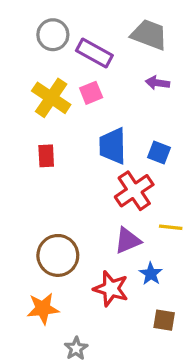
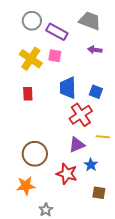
pink square: (91, 93) -> (55, 56), turned 32

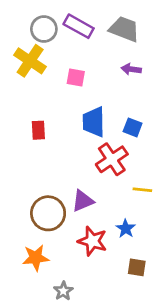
purple rectangle: (57, 32) -> (79, 26), moved
yellow cross: (31, 59) -> (30, 61), moved
purple triangle: (77, 145) -> (83, 201), moved

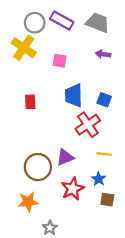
yellow line: (142, 190) -> (104, 154), moved
red star: (92, 241) -> (73, 189), turned 30
brown square: (137, 267) -> (107, 200), moved

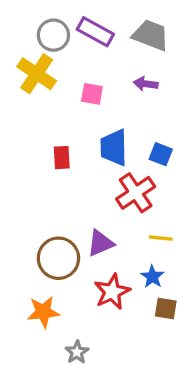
purple arrow: (103, 54) -> (146, 84), moved
red rectangle: (30, 102) -> (62, 158), moved

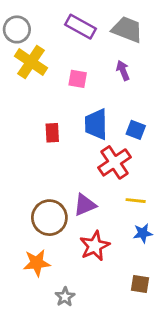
gray circle: (53, 35) -> (17, 29), moved
purple arrow: (146, 84) -> (123, 70), turned 60
blue star: (152, 277) -> (143, 233), moved, turned 30
brown square: (166, 309) -> (140, 284), moved

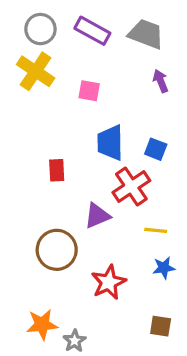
gray circle: (17, 29) -> (40, 29), moved
purple arrow: (123, 70) -> (161, 81), moved
red rectangle: (52, 133) -> (57, 170), moved
purple triangle: (85, 205) -> (97, 216), moved
orange star: (37, 263) -> (42, 325), moved

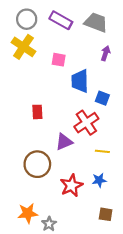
purple arrow: (161, 81) -> (106, 53), turned 40
blue trapezoid: (110, 143) -> (80, 81), moved
blue star: (164, 268) -> (99, 180), moved

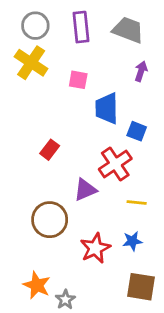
purple rectangle: (61, 20) -> (81, 27), turned 55
red rectangle: (37, 112) -> (50, 150), turned 40
orange star: (28, 213) -> (37, 285), turned 30
brown square: (106, 214) -> (141, 287), size x1.5

